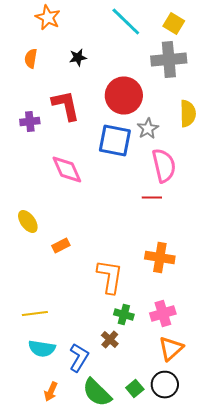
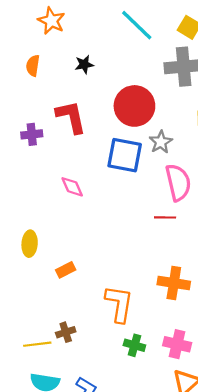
pink diamond: (67, 170) -> (72, 187), size x0.7
yellow ellipse: (28, 222) -> (30, 244), turned 40
pink cross: (163, 314) -> (177, 344), turned 30
brown cross: (110, 340) -> (66, 332), moved, turned 30

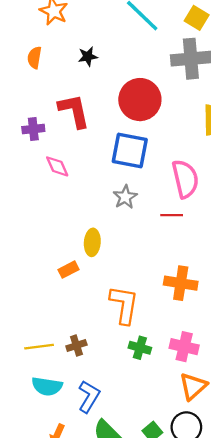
gray star: (161, 142) -> (125, 197), moved
pink diamond: (72, 187) -> (57, 166), moved
yellow ellipse: (30, 244) -> (92, 242), moved
brown cross: (66, 332) -> (76, 346), moved

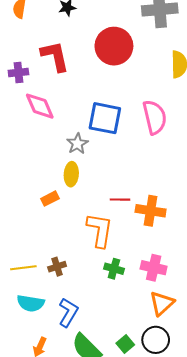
blue square: (130, 151) -> (105, 118), moved
pink diamond: (57, 166) -> (40, 106), size x1.4
gray star: (125, 197) -> (77, 144), moved
red line: (172, 215) -> (120, 200), moved

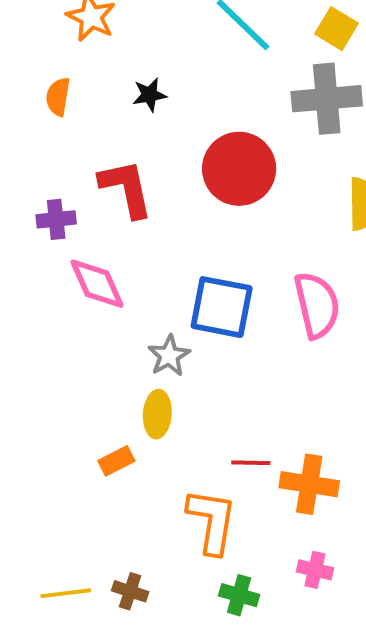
brown cross: (57, 267) -> (130, 591), turned 36
pink cross: (154, 268) -> (315, 570), moved, size x0.7

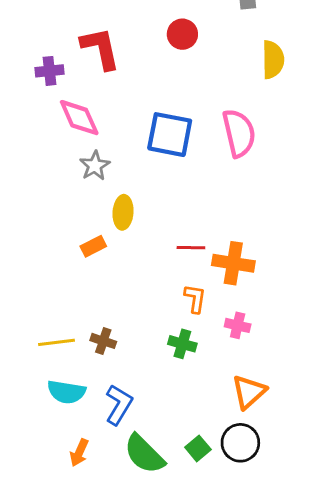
red circle: (239, 169) -> (182, 34), size x0.6
gray star: (169, 356) -> (95, 166), moved
orange L-shape: (212, 521) -> (195, 299), moved, size x0.6

